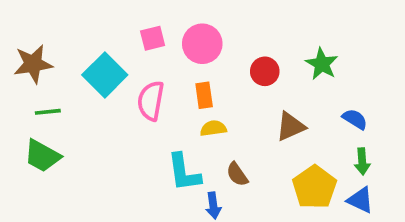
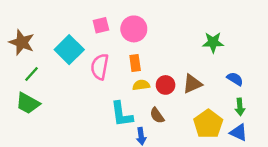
brown star: (33, 64) -> (22, 42), turned 30
green star: (322, 64) -> (213, 42), turned -30
red circle: (265, 71) -> (166, 85), moved
green line: (48, 112) -> (31, 74), turned -42

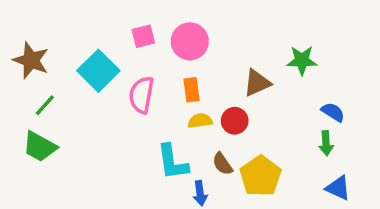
brown triangle: (192, 84) -> (257, 83), moved
green arrow: (240, 107) -> (326, 143), moved
yellow pentagon: (208, 124) -> (260, 176), moved

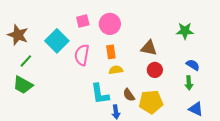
green star: (302, 60) -> (185, 31), moved
brown triangle: (257, 83) -> (149, 48), turned 36
red circle: (235, 121) -> (155, 70), moved
yellow pentagon: (260, 176) -> (151, 102), turned 30

